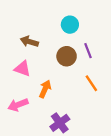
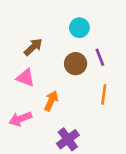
brown arrow: (29, 42) -> (33, 47), turned 120
orange line: (91, 83) -> (104, 94), turned 42

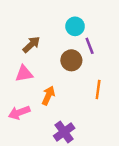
purple line: (100, 57) -> (90, 46), moved
pink triangle: (25, 78) -> (24, 74), turned -30

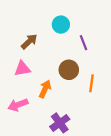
cyan circle: (75, 26) -> (61, 25), moved
brown circle: (71, 60) -> (69, 70), moved

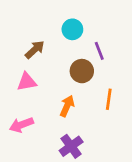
brown circle: (69, 70) -> (82, 71), moved
orange arrow: (45, 89) -> (67, 106), moved

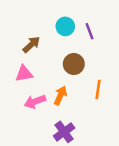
purple line: (99, 51) -> (90, 31), moved
pink arrow: (21, 125) -> (35, 102), moved

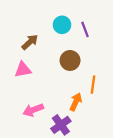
orange arrow: (60, 96) -> (76, 102), moved
pink arrow: (35, 102) -> (33, 110), moved

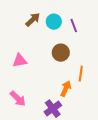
brown arrow: (30, 42) -> (33, 20), moved
pink arrow: (33, 110) -> (18, 99), moved, turned -114

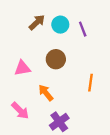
brown circle: (61, 53) -> (56, 59), moved
orange arrow: (66, 89) -> (46, 93), moved, turned -63

